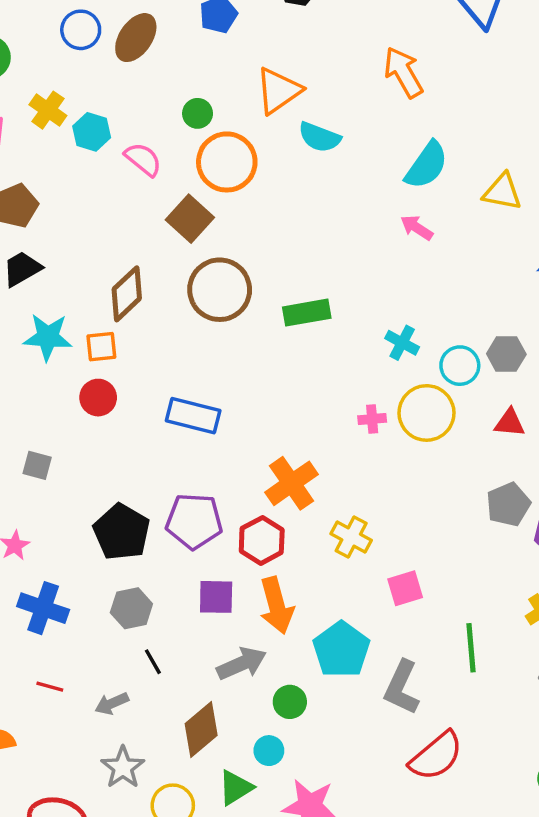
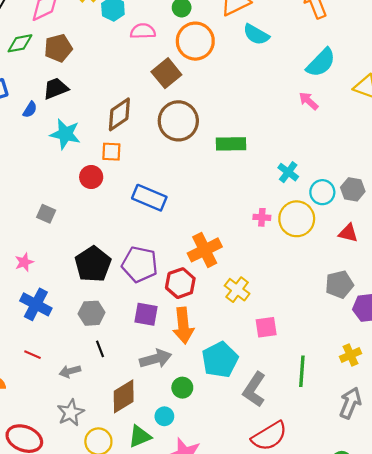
pink semicircle: (143, 159) -> (143, 31), turned -50
orange square: (101, 347) -> (111, 152), moved

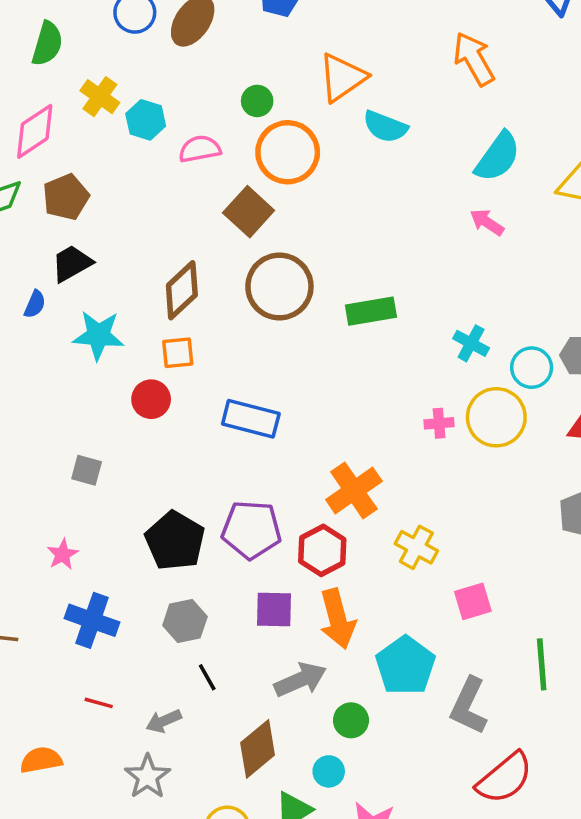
gray star: (71, 413) -> (148, 777), moved

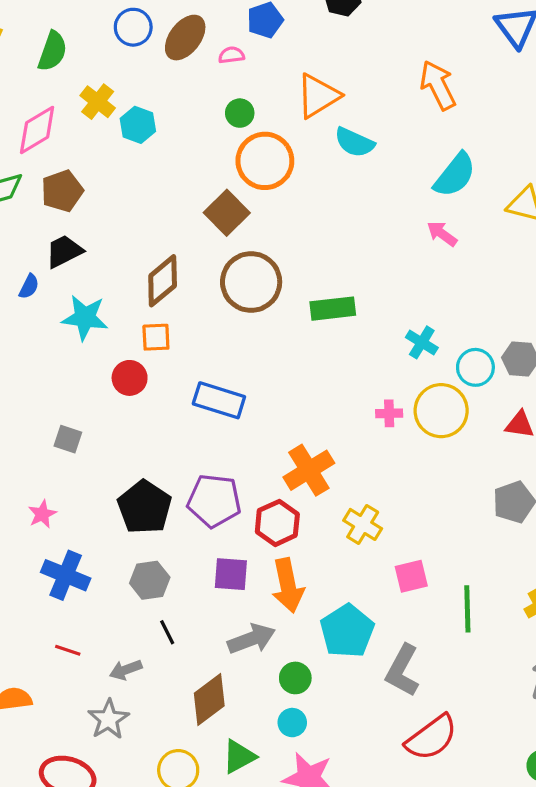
pink semicircle: (200, 149) -> (231, 55), moved, size x0.7
green line: (542, 664) -> (467, 609), moved
cyan circle: (329, 771) -> (292, 723), moved

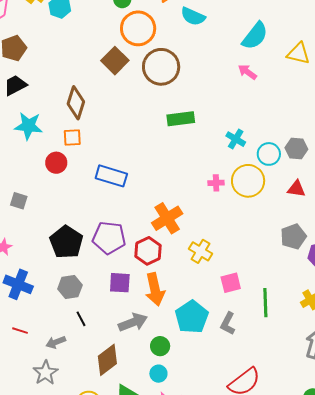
brown diamond: (163, 281) -> (76, 103), turned -32
brown circle: (251, 282) -> (161, 67), moved
gray L-shape: (402, 671) -> (228, 323), moved, size x0.7

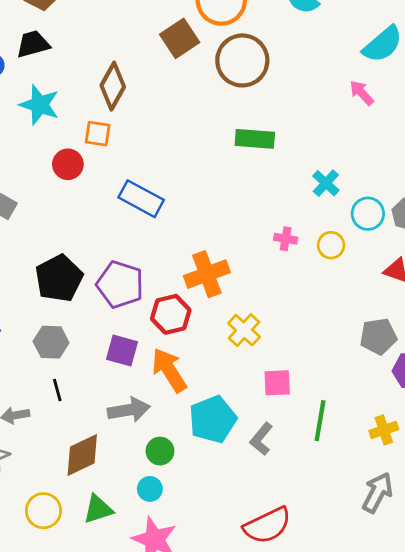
yellow circle: (248, 181) -> (331, 245), size x0.6
orange arrow: (155, 289) -> (169, 370), turned 148

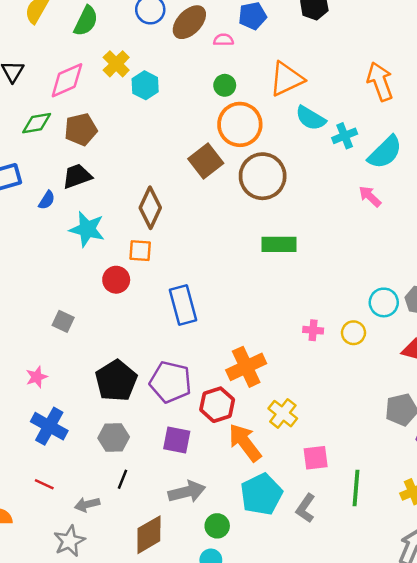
cyan cross: (326, 183) -> (345, 136), moved, turned 30
blue rectangle: (141, 199) -> (183, 305), turned 51
orange arrow: (169, 370) -> (245, 443), moved
black line: (57, 390) -> (122, 479), turned 42

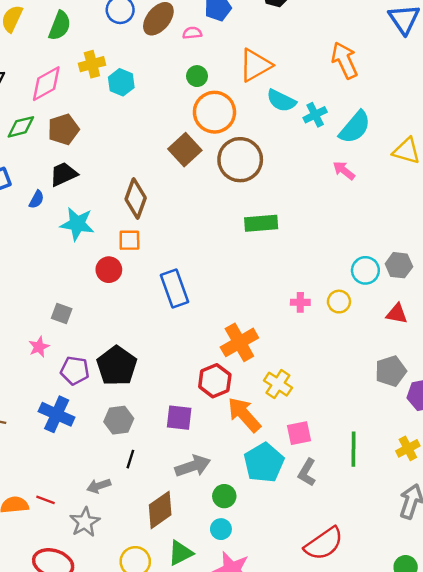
yellow cross: (116, 64) -> (92, 64), turned 35
pink star: (37, 377) -> (39, 347), moved
purple pentagon: (170, 382) -> (75, 370), moved, size x0.7
pink square: (316, 458) -> (299, 433), moved
red line: (44, 484) -> (45, 500), moved

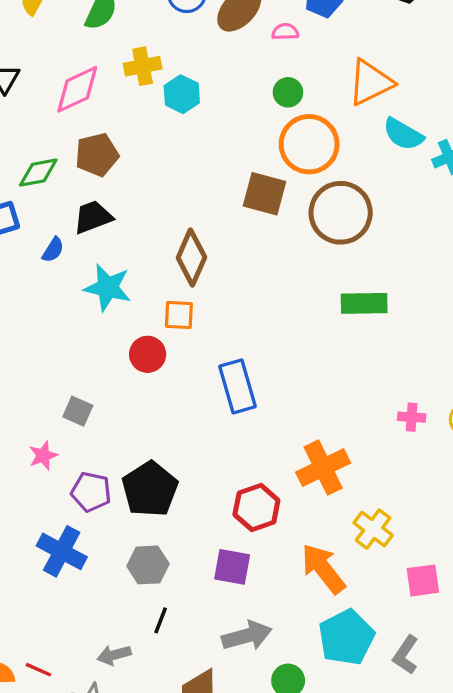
green diamond: (21, 127) -> (38, 173), moved
brown square: (185, 150) -> (264, 194), turned -36
red hexagon: (215, 381) -> (256, 507), moved
pink square: (299, 433) -> (423, 580), moved

